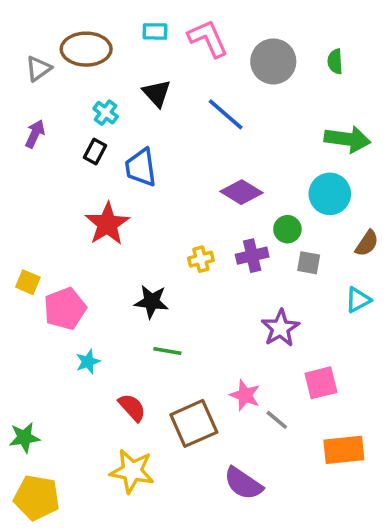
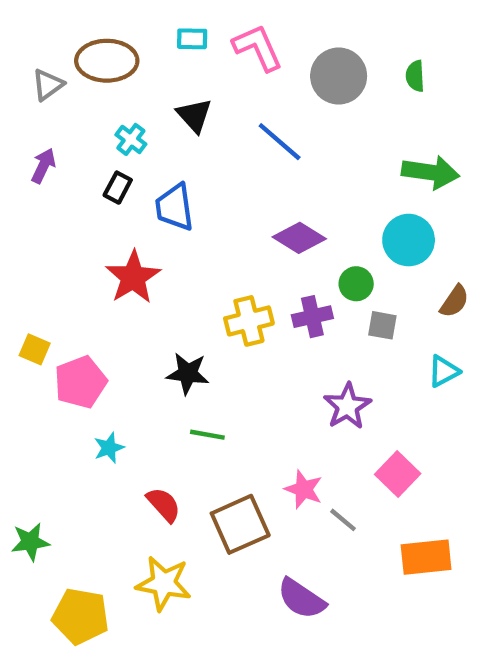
yellow cross: (201, 259) -> (249, 321), size x1.5
pink square: (321, 383) -> (398, 474), turned -32
yellow pentagon: (37, 498) -> (81, 616), moved

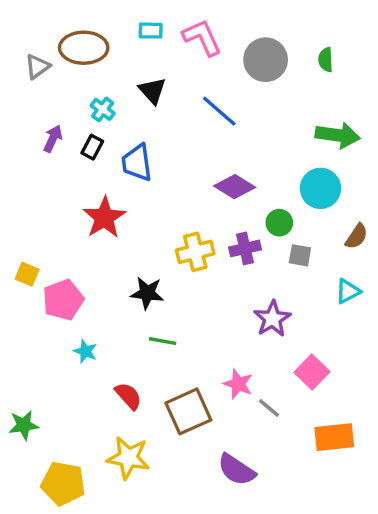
purple arrow: (43, 166) -> (53, 139), moved
cyan star: (109, 448) -> (85, 351), turned -30

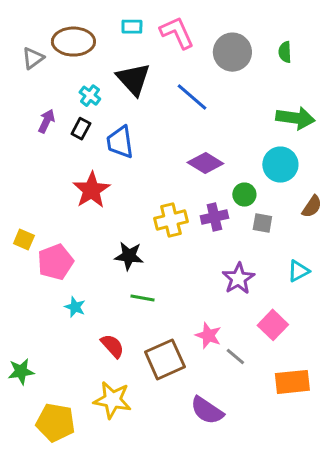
black triangle: (152, 91) -> (133, 79), size x1.4
cyan triangle: (348, 291) -> (298, 271), moved

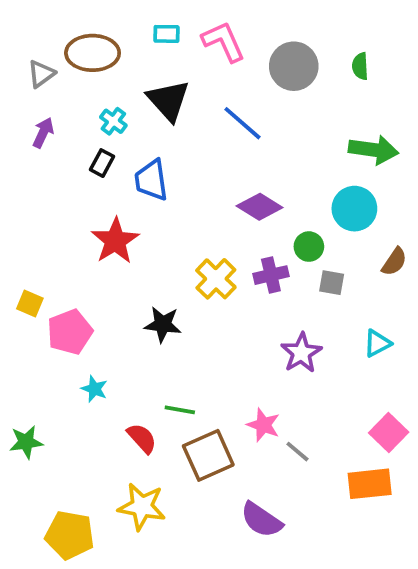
purple arrow: (46, 121) -> (43, 133), moved
yellow cross: (171, 220) -> (216, 279), turned -32
green line: (142, 298) -> (180, 410), moved
pink square: (273, 325) -> (389, 433), moved
green star: (21, 371) -> (26, 442), moved

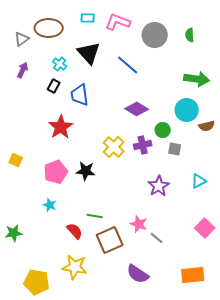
pink L-shape: (223, 42) -> (118, 22), turned -45
brown semicircle: (394, 262) -> (207, 126), moved, turned 42
pink pentagon: (70, 332) -> (56, 172), moved
orange rectangle: (370, 484) -> (193, 275), moved

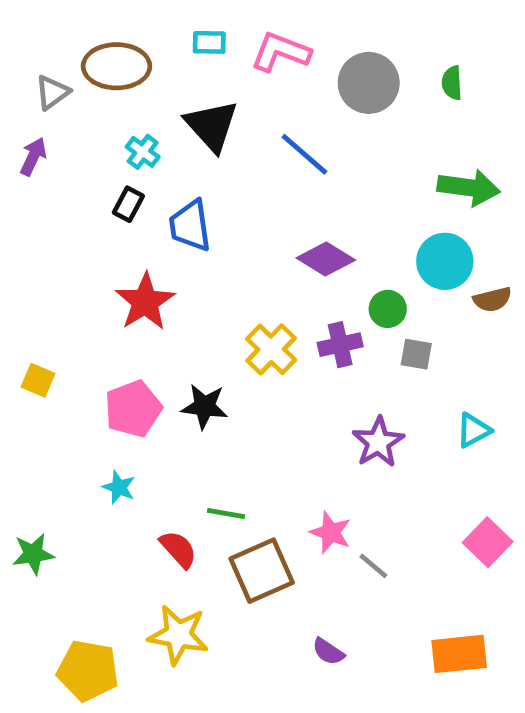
purple arrow: (23, 70) -> (33, 157), moved
purple semicircle: (138, 274) -> (328, 652), size x0.6

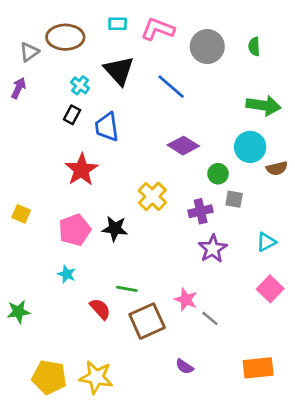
purple cross: (340, 345) -> (201, 211), moved
pink square: (488, 542) -> (270, 289), moved
yellow star: (178, 635) -> (96, 377), moved

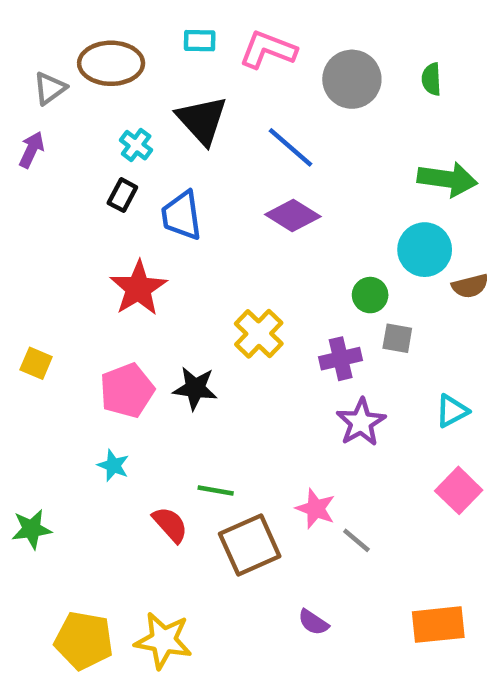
purple diamond: (183, 146) -> (293, 216), moved

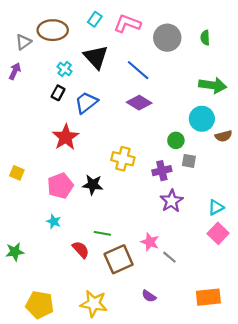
cyan rectangle: (200, 41) -> (95, 19), turned -56
blue trapezoid: (181, 216) -> (86, 103), turned 60
yellow cross: (259, 334) -> (123, 159), turned -30
cyan triangle: (452, 411) -> (216, 207), moved
yellow star: (163, 640) -> (94, 304), moved

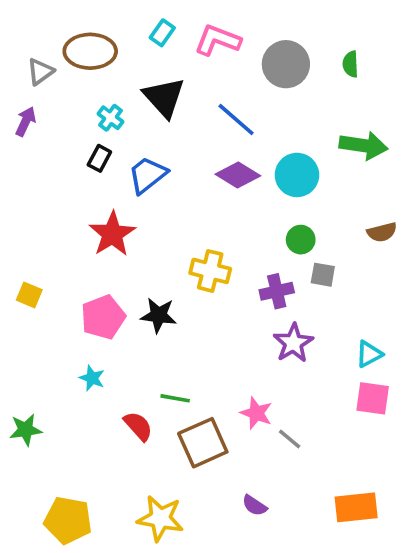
cyan circle: (202, 119) -> (297, 175), moved
pink square: (218, 233) -> (373, 398), turned -36

